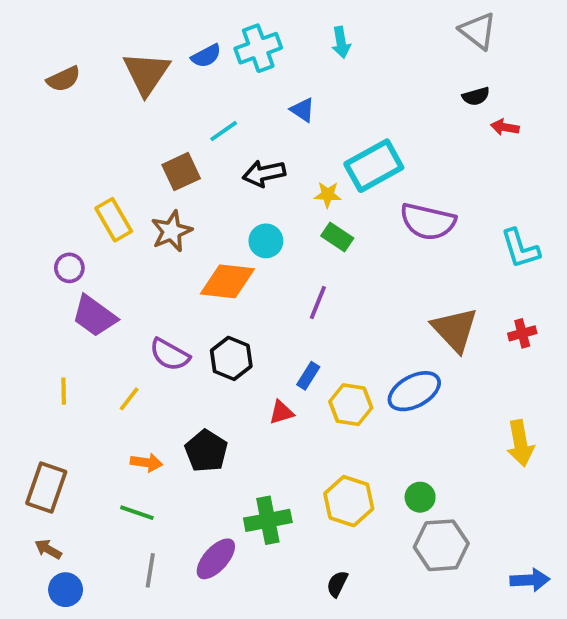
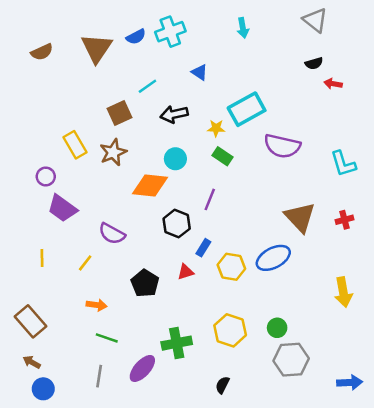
cyan arrow: (341, 42) -> (243, 28), moved
black hexagon: (231, 358) -> (177, 224), moved
black pentagon: (206, 451) -> (145, 283), moved
brown rectangle: (46, 488) -> (30, 321), turned -60
green line: (137, 513) -> (107, 338), moved

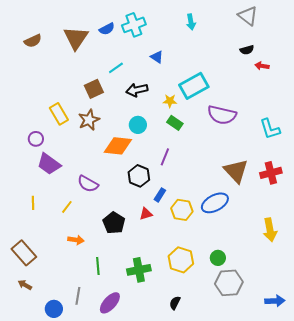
red cross: (344, 220) -> (271, 173), size x1.5
green line: (107, 338) -> (98, 266), moved, turned 66
purple ellipse: (142, 368) -> (110, 303), moved
blue circle: (43, 389) -> (54, 309), moved

